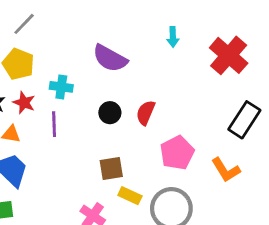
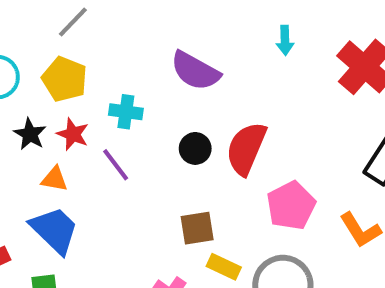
red semicircle: (146, 113) -> (246, 148), size x1.5
purple line: (54, 124) -> (116, 165), turned -35

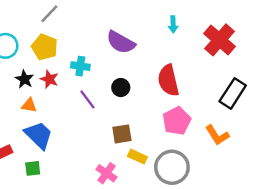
red semicircle: (246, 148) -> (168, 80), moved, turned -36
purple line: (116, 165) -> (87, 99), moved
orange triangle: (54, 179) -> (29, 105), moved

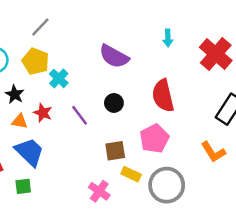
cyan cross: (80, 66) -> (59, 78), moved, turned 36
red star: (49, 79) -> (43, 113), moved
pink pentagon: (177, 121) -> (154, 139), moved

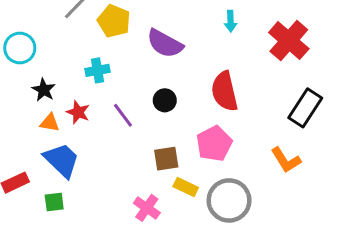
yellow pentagon: (35, 61) -> (114, 21), moved
cyan cross: (59, 78) -> (98, 70), turned 36

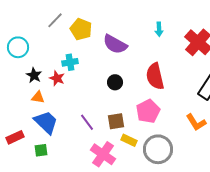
red star: (78, 112) -> (57, 78), moved
purple line: (123, 115) -> (87, 122), moved
pink cross: (147, 208) -> (103, 154), size x1.4

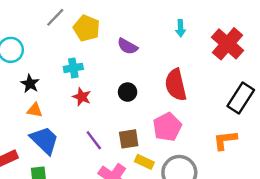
purple semicircle: (115, 44) -> (128, 46), size x0.7
red star: (57, 78) -> (82, 97), moved
orange L-shape: (196, 122) -> (225, 140), turned 115

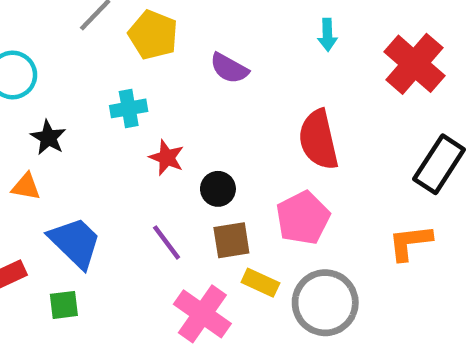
black circle: (128, 92) -> (218, 189), moved
red star: (82, 97) -> (167, 158), moved
orange triangle: (35, 110) -> (26, 187), moved

